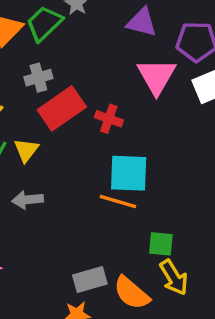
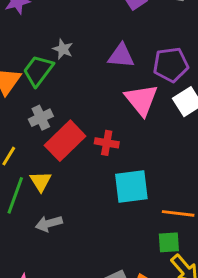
orange line: (118, 201) -> (178, 213), moved

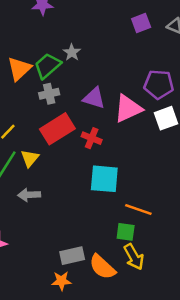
purple triangle: (121, 56) -> (94, 98), moved
pink triangle: (141, 100) -> (128, 108), turned 32
gray cross: (41, 118) -> (49, 94), moved

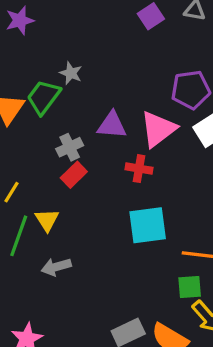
gray cross: (49, 94) -> (70, 147), moved
red rectangle: (57, 129) -> (74, 175), size x0.6
red cross: (92, 138) -> (139, 169), moved

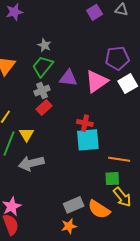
green trapezoid: (43, 97) -> (43, 66), moved
red cross: (139, 169) -> (85, 123), moved
gray arrow: (56, 267) -> (31, 163), size x1.4

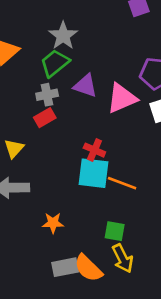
gray star: (44, 45) -> (63, 36), size x1.5
orange line: (119, 159) -> (122, 183), moved
gray rectangle: (74, 205) -> (65, 267), moved
orange star: (69, 226) -> (53, 223), moved

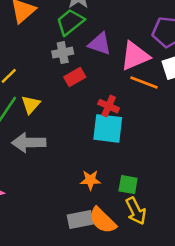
red rectangle: (45, 118) -> (75, 77), moved
orange line: (122, 183) -> (144, 83), moved
orange star: (53, 223) -> (90, 180), moved

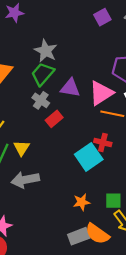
gray cross: (63, 53) -> (41, 100), turned -35
red cross: (109, 106) -> (103, 142), moved
cyan square: (108, 128) -> (89, 157), turned -32

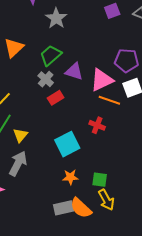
gray star: (46, 51) -> (56, 18), moved
yellow triangle: (22, 148) -> (20, 135), moved
cyan square: (89, 157) -> (67, 144), moved
gray arrow: (25, 180) -> (18, 164), moved, turned 120

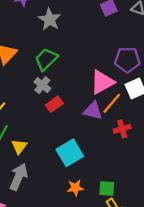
purple triangle: (74, 71) -> (93, 111), moved
orange line: (109, 100) -> (112, 103), turned -65
red cross: (97, 125) -> (122, 129), moved, turned -35

